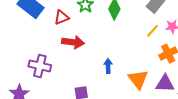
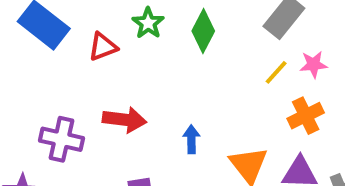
red arrow: (73, 42) -> (124, 120), moved

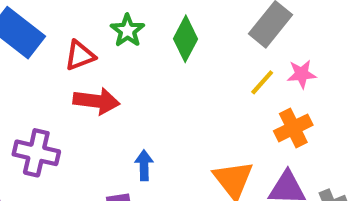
red arrow: (124, 120) -> (96, 101), moved
blue arrow: (191, 139) -> (144, 165), moved

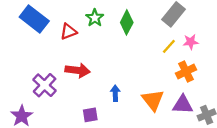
red arrow: (96, 101) -> (78, 70), moved
purple cross: (36, 153) -> (45, 85), turned 30
blue arrow: (144, 165) -> (115, 93), moved

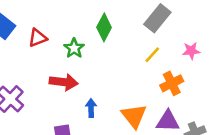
green star: (95, 18) -> (74, 48), moved
pink star: (191, 42) -> (191, 51), moved
red arrow: (78, 70) -> (64, 82), moved

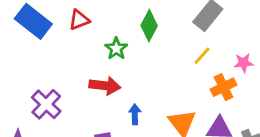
red triangle: (38, 38) -> (79, 20), moved
pink star: (191, 51) -> (244, 63), moved

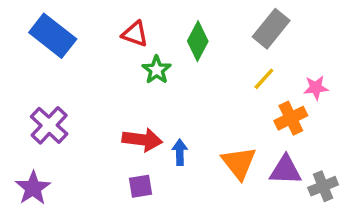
red triangle: (79, 20) -> (135, 34), moved, turned 40
red arrow: (105, 86) -> (142, 140), moved
purple cross: (46, 104) -> (49, 125), moved

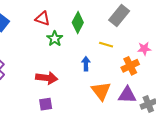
yellow line: (264, 79) -> (106, 45), moved, turned 64
blue arrow: (180, 152) -> (86, 64), moved

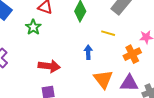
green star: (55, 39) -> (33, 27), moved

